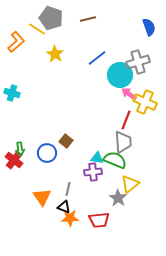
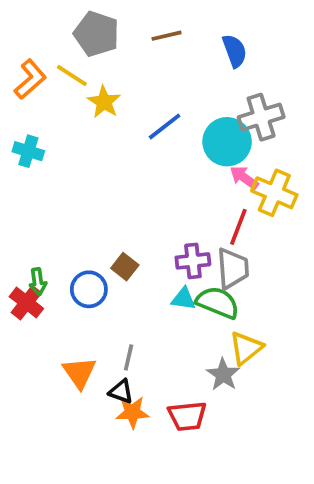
blue semicircle: (149, 27) -> (235, 51), moved
yellow line: (37, 29) -> (72, 75), moved
blue line: (97, 58) -> (165, 127), moved
cyan cross: (12, 93) -> (28, 151), moved
purple cross: (93, 172) -> (193, 261), moved

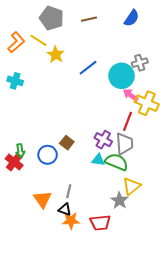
blue semicircle: (235, 51) -> (132, 18), moved, turned 54
gray cross: (261, 117) -> (140, 63), size x0.7
purple cross: (193, 261) -> (103, 140), turned 36

